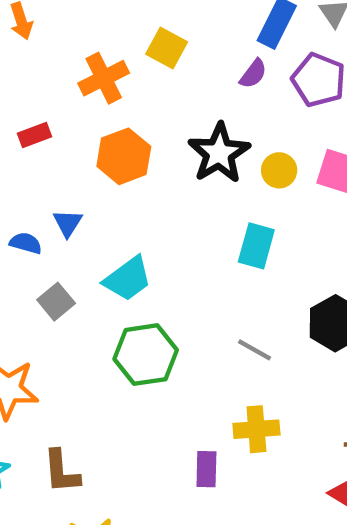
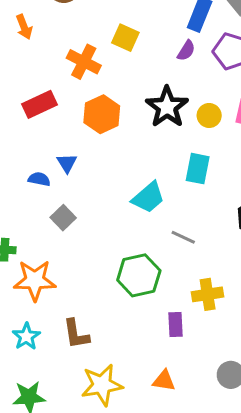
orange cross: (104, 78) -> (84, 62), turned -32
red rectangle: (35, 135) -> (39, 104), size x1.5
cyan trapezoid: (128, 279) -> (148, 197), moved
gray line: (255, 350) -> (183, 237), moved
green hexagon: (146, 355) -> (139, 275), moved

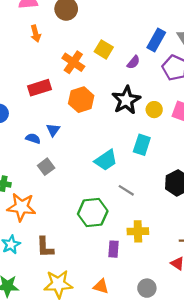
purple semicircle: (186, 51) -> (133, 62), moved

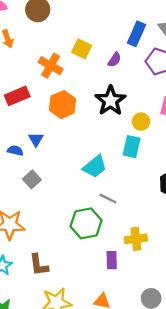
yellow circle: (154, 110) -> (141, 122), moved
gray line: (126, 190) -> (108, 199), moved

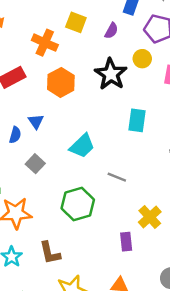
yellow circle: (141, 122) -> (142, 59), moved
blue semicircle: (15, 151) -> (15, 135), turned 98
cyan trapezoid: (95, 167) -> (82, 146), moved
green hexagon: (86, 223) -> (78, 204), moved
yellow cross: (136, 239) -> (150, 217), turned -30

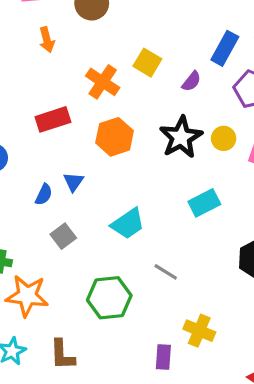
yellow circle: (142, 59) -> (224, 138), moved
cyan rectangle: (137, 120) -> (204, 203), turned 45
yellow cross: (150, 217) -> (199, 331), turned -35

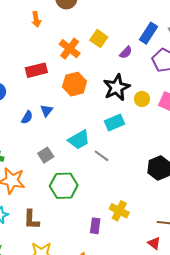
yellow circle: (224, 138) -> (142, 99), moved
cyan rectangle: (204, 203) -> (114, 123), moved
gray square: (63, 236) -> (46, 155), moved
gray line: (166, 272) -> (101, 156), moved

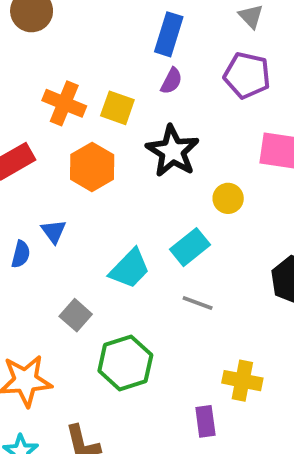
blue rectangle: (149, 33) -> (169, 34), moved
yellow square: (99, 39) -> (117, 108), moved
yellow circle: (142, 99) -> (228, 198), moved
cyan rectangle: (114, 123) -> (190, 247), moved
gray line: (101, 156) -> (198, 303), moved

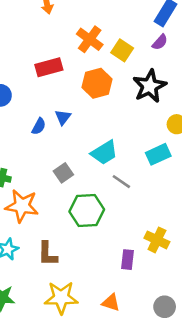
cyan rectangle: (190, 247) -> (158, 154), moved
gray line: (198, 303) -> (121, 182), moved

